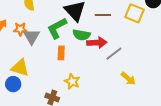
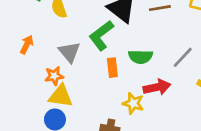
orange star: (20, 29) -> (54, 76), moved
green semicircle: (81, 35) -> (140, 57), moved
red arrow: (97, 43) -> (157, 87), moved

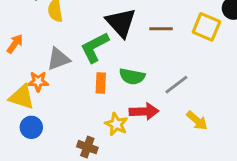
gray triangle: (69, 52) -> (58, 59), turned 40
yellow triangle: (61, 96) -> (22, 97), moved

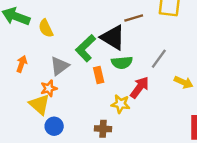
black triangle: (121, 23) -> (113, 37), moved
yellow triangle: (22, 97) -> (39, 104), turned 40
red arrow: (144, 111) -> (140, 87), turned -35

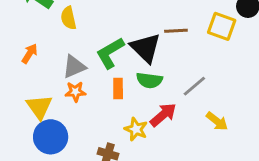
orange star: (49, 88) -> (75, 92), moved
blue circle: (54, 126) -> (51, 137), size x1.5

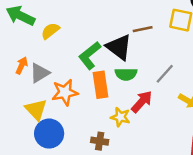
yellow semicircle: (68, 18) -> (50, 31), turned 72
gray triangle: (74, 67) -> (40, 73), moved
orange rectangle: (118, 89) -> (101, 85), size x1.5
orange star: (75, 92) -> (65, 92), size x1.5

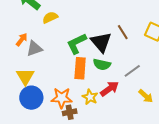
brown line: (143, 29) -> (123, 32), turned 56
orange star: (65, 92) -> (62, 98), moved
brown cross: (100, 141) -> (70, 112), turned -32

